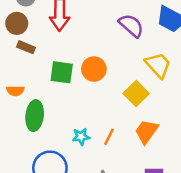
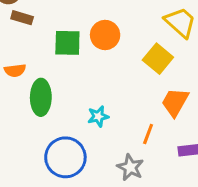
orange line: (109, 137) -> (148, 134), moved

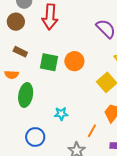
brown rectangle: (22, 18) -> (20, 52), moved
blue circle: (65, 157) -> (35, 137), size x0.7

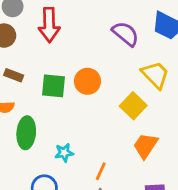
cyan star: (61, 114) -> (64, 153), moved
orange line: (92, 131) -> (101, 171), moved

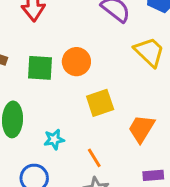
yellow square: (133, 106) -> (100, 103), moved, turned 30
orange line: (101, 171) -> (94, 158), turned -54

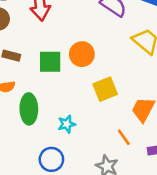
orange line: (94, 158) -> (124, 137), moved

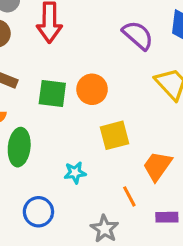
cyan star: (67, 124) -> (75, 173), moved

